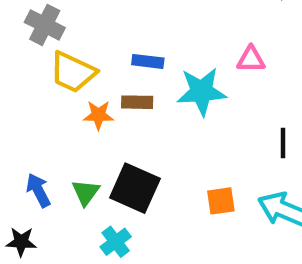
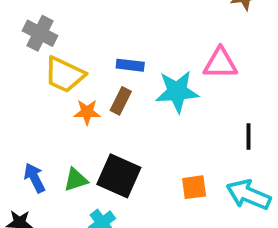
pink triangle: (251, 59) -> (220, 63), size x1.4
brown rectangle: (137, 102) -> (121, 101), turned -64
green triangle: (86, 192) -> (76, 180), turned 36

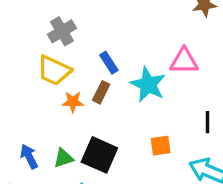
gray cross: (40, 33) -> (62, 31), moved, turned 32
blue rectangle: (130, 65) -> (109, 63), turned 50
cyan star: (177, 91) -> (148, 85), turned 30
orange square: (194, 187) -> (161, 146), moved

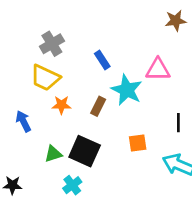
blue rectangle: (109, 63) -> (102, 60), moved
brown rectangle: (101, 92) -> (98, 106), moved
blue arrow: (29, 157) -> (23, 121), moved

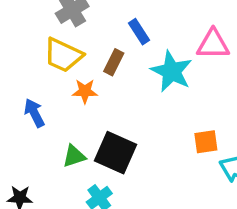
brown rectangle: (98, 106) -> (114, 62), moved
orange square: (138, 143) -> (206, 142), moved

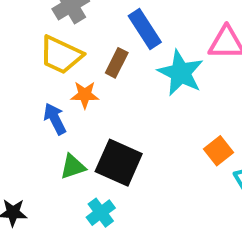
blue rectangle: (139, 32) -> (145, 29), size x1.4
blue arrow: (34, 113) -> (55, 119), moved
orange square: (206, 142) -> (219, 151), turned -30

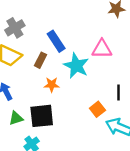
orange star: (85, 95) -> (52, 85), moved
black square: (119, 163) -> (42, 116), turned -30

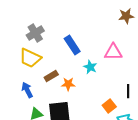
brown rectangle: (41, 60) -> (51, 76), moved, turned 32
cyan star: (76, 66) -> (90, 67), size x0.6

